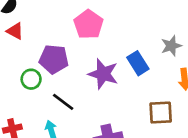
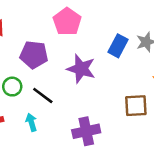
blue rectangle: (138, 63) -> (118, 46), moved, turned 60
green circle: (31, 79) -> (12, 87), moved

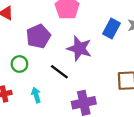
purple pentagon: (34, 55) -> (38, 36), turned -30
black line: (43, 95) -> (59, 72), moved

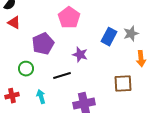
purple star: (79, 48) -> (80, 55), size x0.7
black line: (59, 72) -> (62, 76), turned -54

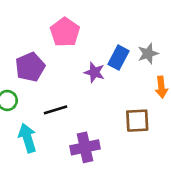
purple star: (80, 55) -> (94, 72), moved
cyan arrow: (41, 97) -> (27, 138), size x1.5

